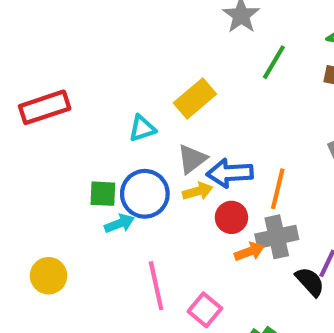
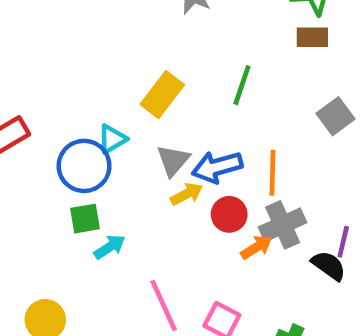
green line: (274, 62) -> (242, 85), moved
blue circle: (145, 194) -> (84, 166), moved

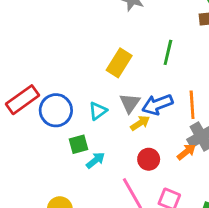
cyan triangle: (112, 139) -> (98, 111), moved
blue circle: (84, 166) -> (56, 110), moved
red circle: (229, 214) -> (149, 159), moved

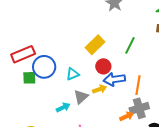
gray triangle: (130, 103) -> (81, 97), moved
green square: (79, 144) -> (29, 78), moved
red circle: (149, 159) -> (103, 66), moved

